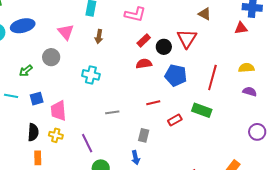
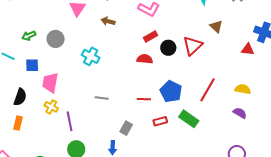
brown arrow: (99, 37) -> (108, 21), turned 80
gray circle: (51, 57) -> (56, 39), moved
blue pentagon: (176, 75) -> (171, 91), moved
yellow cross: (56, 135) -> (51, 107), moved

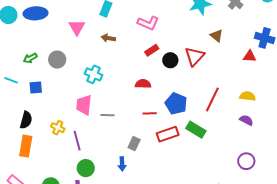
red semicircle: (145, 59) -> (143, 84), moved
pink trapezoid: (50, 83) -> (84, 105), moved
red rectangle: (160, 121) -> (168, 134), size x1.5
orange rectangle: (18, 123) -> (26, 146), size x1.5

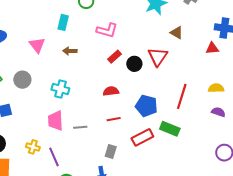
red line: (150, 113) -> (114, 119), moved

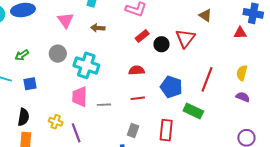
gray circle: (22, 80) -> (58, 54), moved
yellow semicircle: (216, 88) -> (242, 73), turned -77
cyan cross: (60, 89) -> (86, 65), size x1.4
red rectangle: (142, 137) -> (166, 130), moved, turned -60

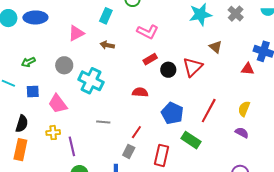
pink triangle: (65, 20) -> (76, 33), turned 30
pink trapezoid: (80, 97) -> (58, 104), moved, turned -45
red line: (138, 98) -> (136, 132), moved, turned -56
yellow cross: (56, 122) -> (53, 133), turned -32

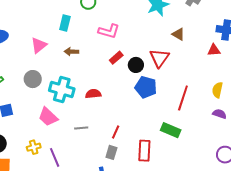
red semicircle: (140, 92) -> (93, 94), moved
pink trapezoid: (58, 104) -> (48, 117), moved
blue pentagon: (172, 113) -> (146, 87), moved

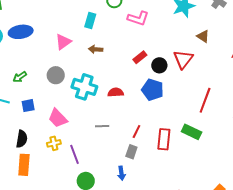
pink L-shape: (109, 31) -> (138, 18), moved
blue pentagon: (146, 87) -> (153, 90), moved
pink trapezoid: (48, 117) -> (58, 118), moved
red rectangle: (144, 151) -> (164, 139), moved

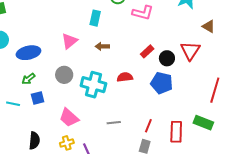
blue ellipse: (21, 32) -> (28, 53), moved
red semicircle: (116, 92) -> (125, 77), moved
blue square: (28, 106) -> (38, 98), moved

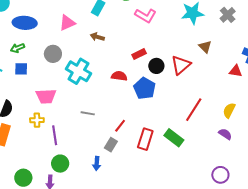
red semicircle: (125, 77) -> (119, 76), moved
pink trapezoid: (69, 118) -> (46, 96), turned -60

